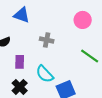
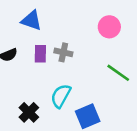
purple rectangle: (20, 62) -> (40, 54), moved
cyan semicircle: (45, 74) -> (61, 96), turned 72

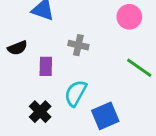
purple rectangle: (40, 54) -> (46, 66), moved

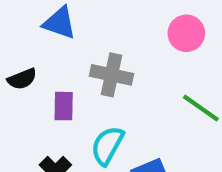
gray cross: (78, 45) -> (111, 75), size x1.4

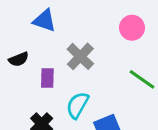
gray cross: (111, 75) -> (80, 56), turned 32

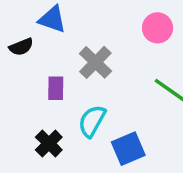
black semicircle: (19, 59) -> (21, 47), moved

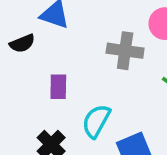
gray cross: (95, 62) -> (125, 51), moved, turned -36

